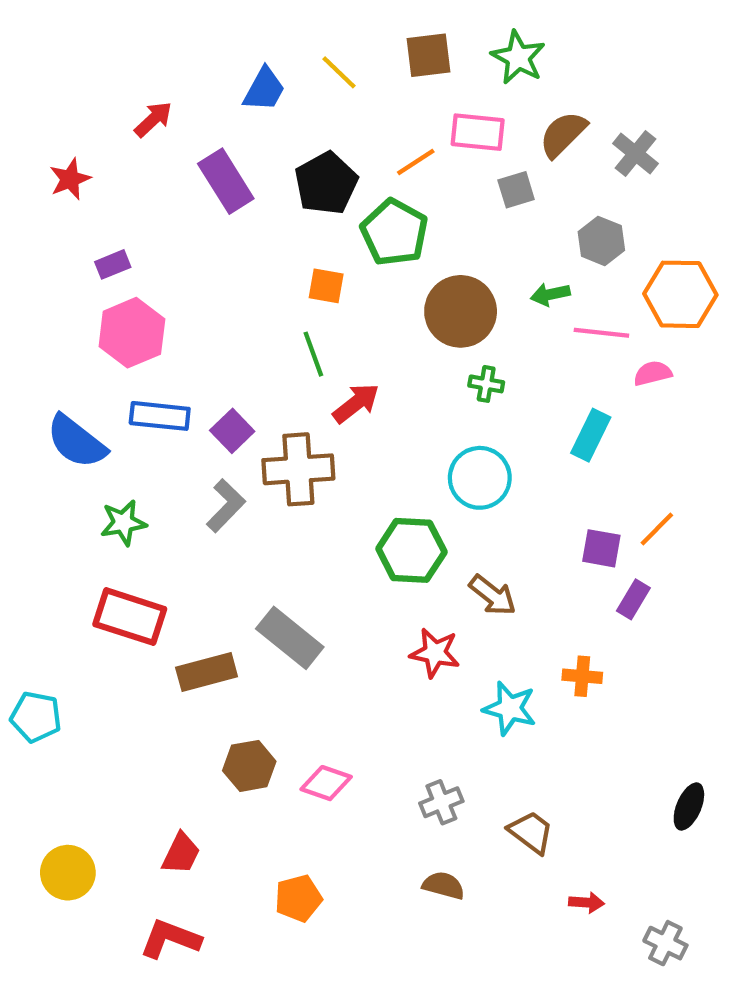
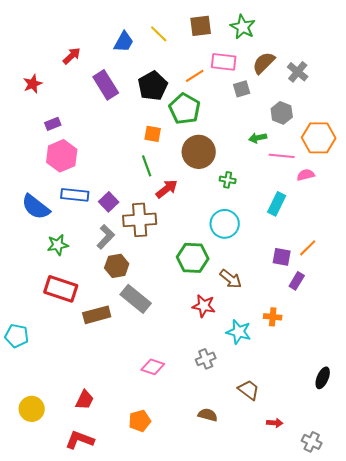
brown circle: (461, 311) -> (199, 152), moved
brown hexagon: (249, 766) -> (117, 266), moved
gray cross: (441, 802) -> (206, 359), moved

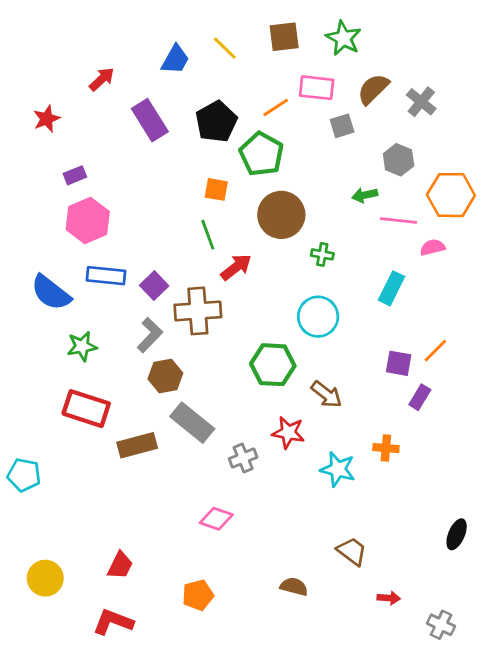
gray cross: (206, 359) -> (243, 458), moved

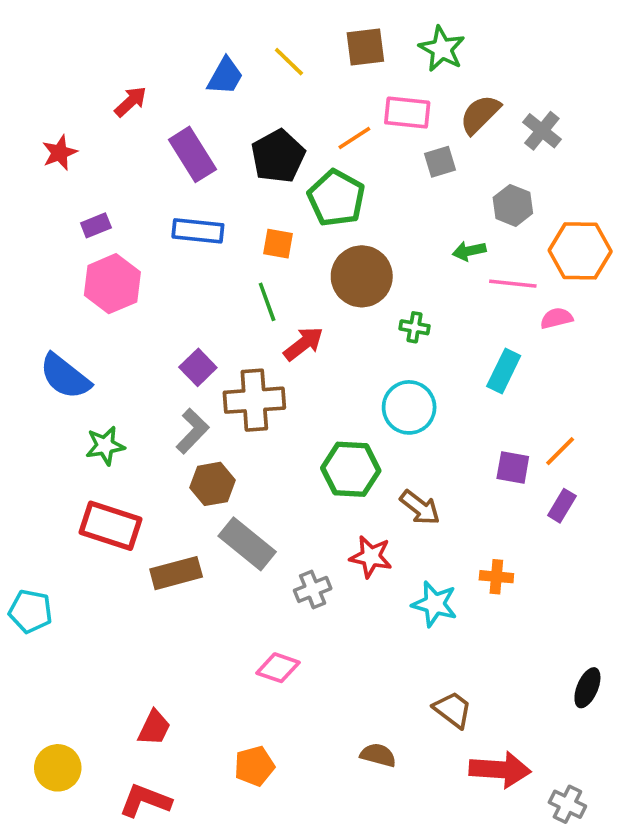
blue rectangle: (106, 276) -> (198, 231), moved
purple rectangle: (420, 397) -> (562, 506), moved
yellow circle: (45, 578) -> (58, 768), moved
red arrow: (389, 598) -> (500, 770), size x2.0

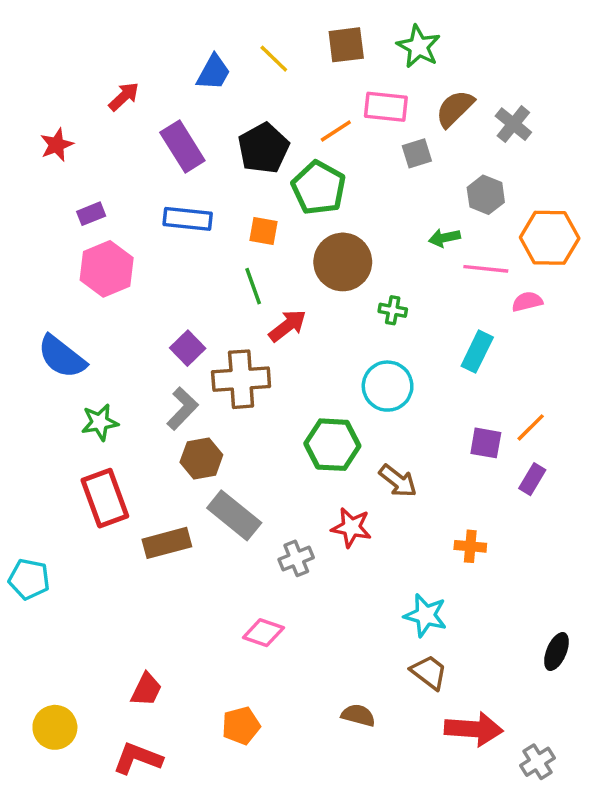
red rectangle: (111, 526) -> (105, 498), turned 52
cyan star: (435, 604) -> (425, 615), moved
gray cross: (567, 804) -> (538, 762), turned 32

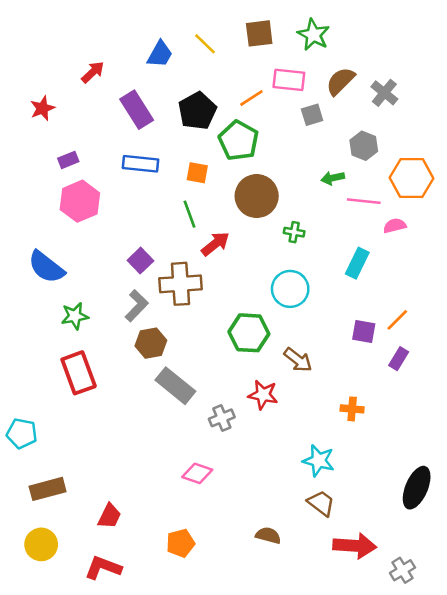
brown rectangle: (167, 543) -> (48, 489), moved
black ellipse: (556, 652) -> (417, 488), size x1.5

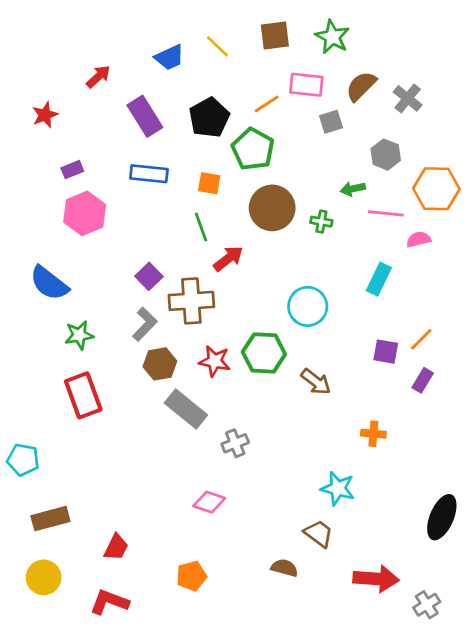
blue trapezoid: (160, 54) -> (169, 57), turned 36
green cross: (294, 232) -> (321, 222), moved
red star: (263, 395) -> (215, 361), moved
brown trapezoid: (321, 503) -> (319, 534), moved

